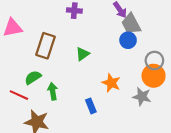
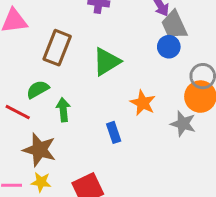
green triangle: (83, 54) -> (106, 62), size x1.5

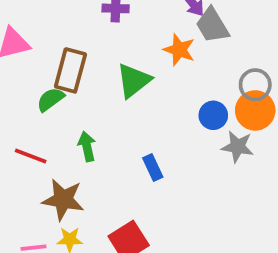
blue circle: (169, 47) -> (213, 115), moved
green semicircle: (38, 89) -> (50, 99), moved
orange star: (143, 103) -> (179, 50), moved

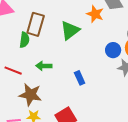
green semicircle: (50, 99) -> (24, 40), turned 133
green arrow: (87, 146) -> (44, 66), turned -77

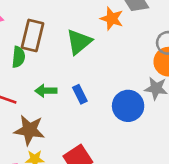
blue circle: (113, 50) -> (128, 106), moved, size x1.5
blue rectangle: (80, 78) -> (80, 94), moved

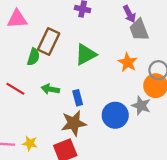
orange star: (112, 19) -> (128, 62), moved
brown star: (29, 130) -> (74, 123), moved, turned -30

